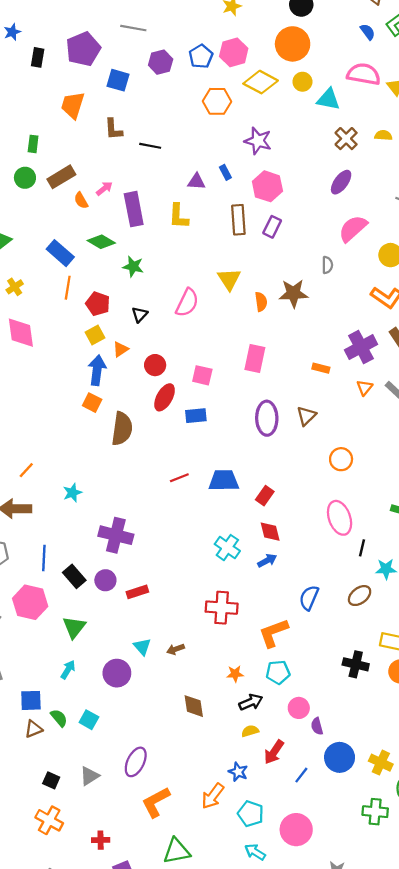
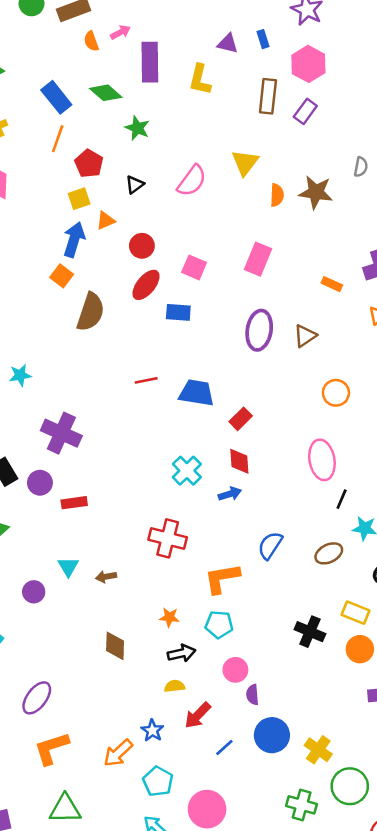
purple circle: (117, 673) -> (34, 592), size x0.7

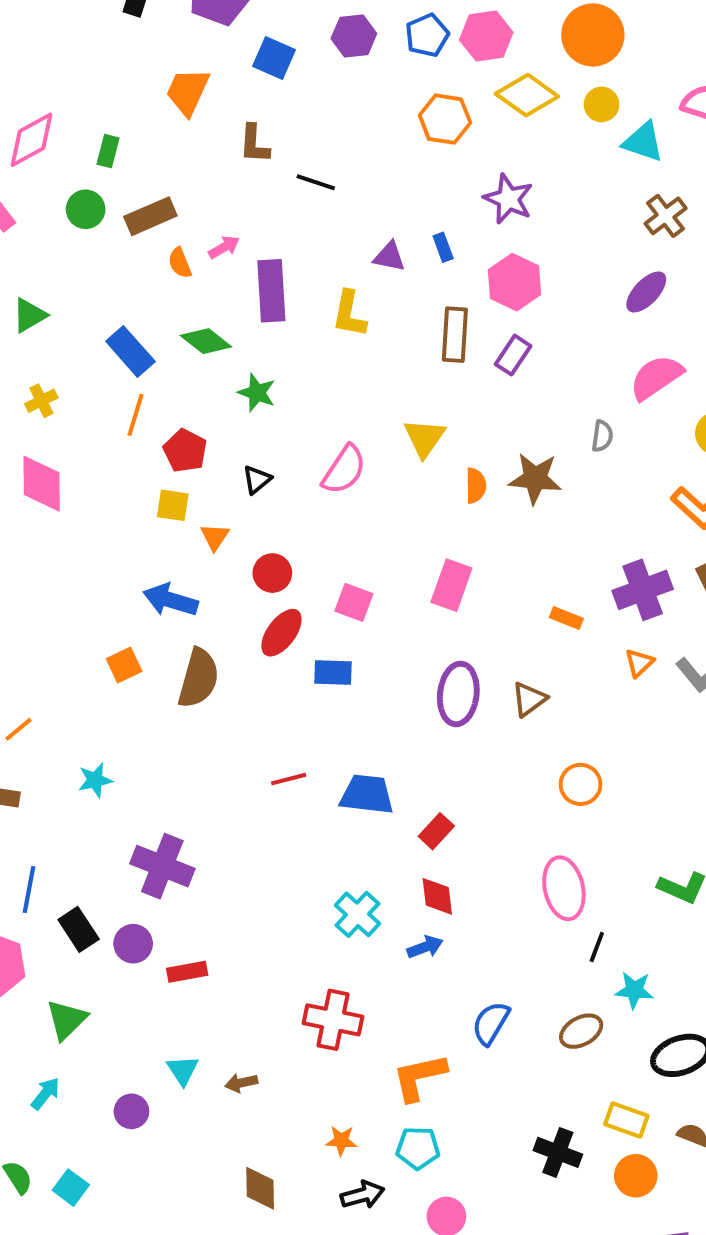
yellow square: (79, 199) -> (173, 505), turned 30
orange triangle: (106, 221) -> (215, 537), turned -30
blue arrow: (74, 240) -> (170, 600), moved, turned -88
orange square: (62, 276) -> (124, 665), moved, turned 30

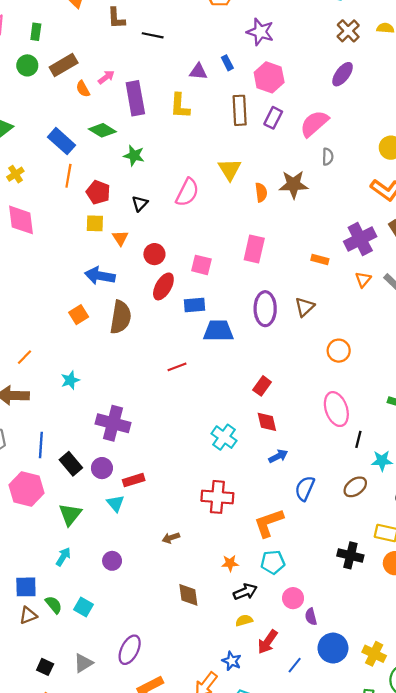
pink semicircle: (656, 377) -> (314, 124), moved
blue trapezoid: (367, 794) -> (218, 331), moved
blue arrow: (425, 947) -> (278, 456), moved
cyan triangle: (183, 1070) -> (116, 503), moved

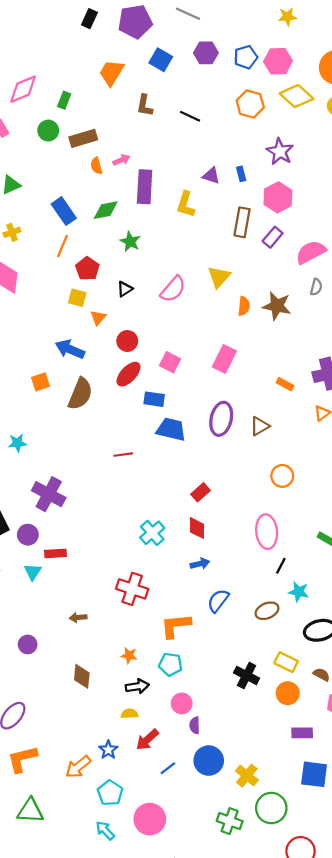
black line: (153, 35) -> (190, 116), moved
green diamond: (102, 130) -> (106, 210), turned -56
purple circle: (112, 561) -> (28, 644), moved

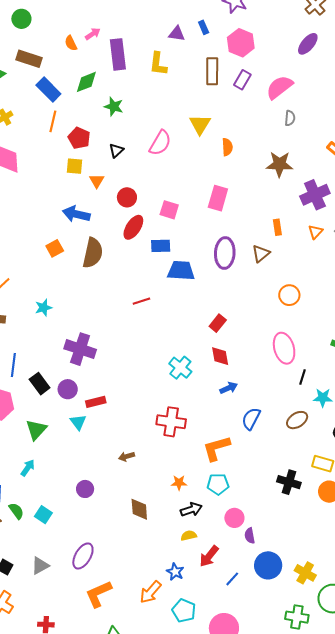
brown rectangle: (83, 138) -> (29, 59), moved, turned 45
brown star: (277, 306) -> (280, 164), moved
orange rectangle: (285, 384) -> (277, 227), moved, turned 63

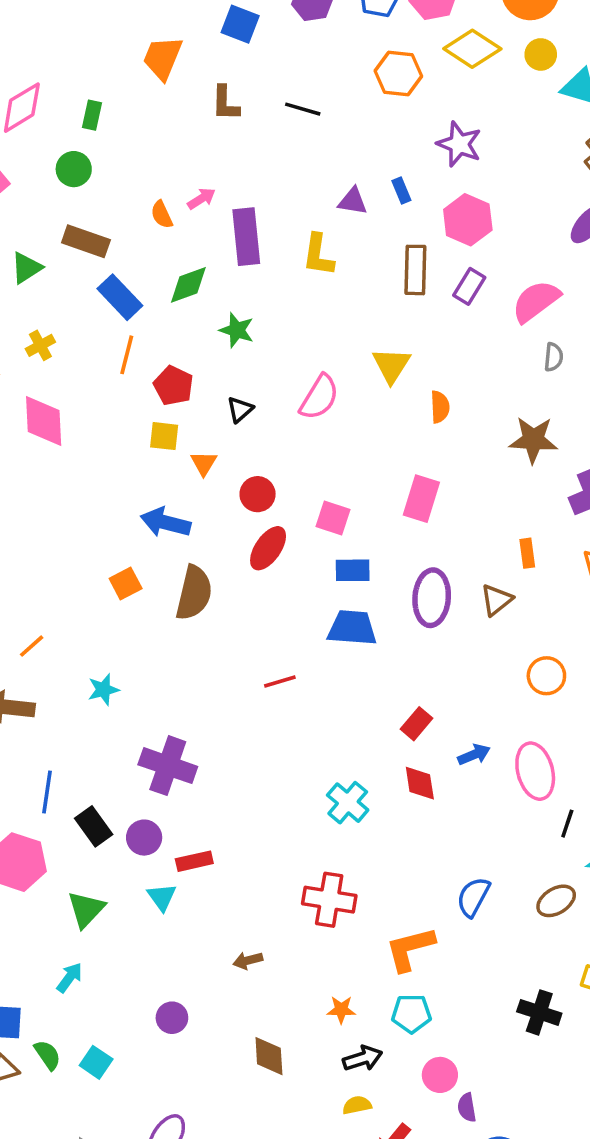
blue rectangle: (161, 246) -> (353, 570), moved
blue arrow: (229, 388) -> (474, 755), moved

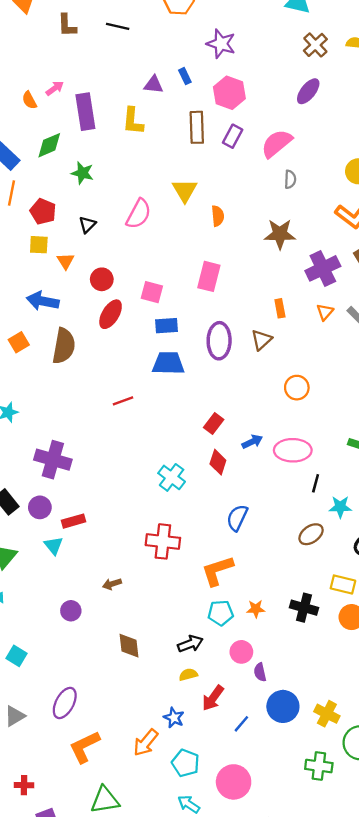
pink ellipse: (535, 771) -> (293, 450), turned -72
red diamond: (420, 783) -> (218, 462), turned 30
blue semicircle: (473, 897) -> (237, 518), moved
orange star: (341, 1010) -> (256, 609), moved
purple circle: (172, 1018) -> (71, 611), moved

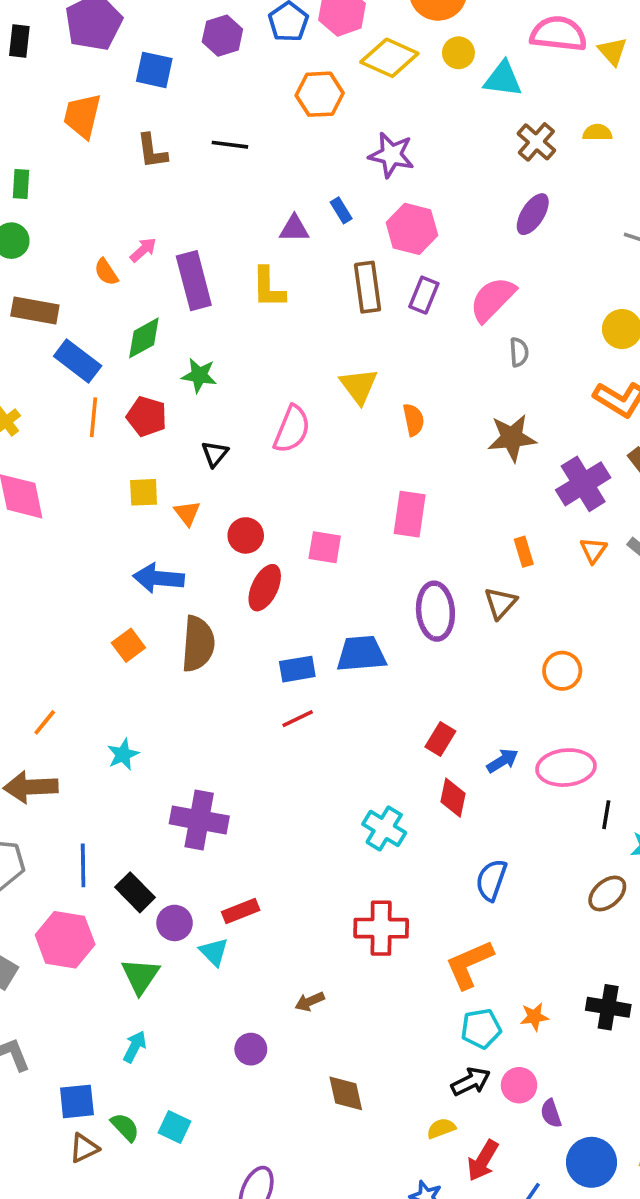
red pentagon: (43, 211) -> (147, 416), moved
blue rectangle: (166, 326) -> (297, 669), moved
purple circle: (40, 507) -> (175, 923), moved
black arrow: (190, 644) -> (471, 1082), moved

